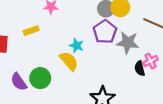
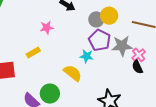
cyan star: (77, 46) -> (87, 56), moved
pink cross: (151, 61) -> (139, 55), moved

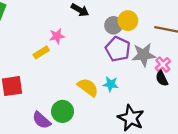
yellow rectangle: (33, 52) -> (41, 52), moved
cyan star: (87, 56) -> (111, 84), moved

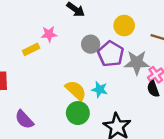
gray circle: (113, 25) -> (91, 44), moved
green circle: (63, 111) -> (78, 113), moved

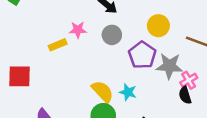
gray circle: (91, 44) -> (112, 35), moved

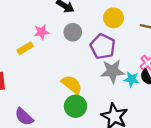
gray star: (169, 66) -> (112, 71), moved
cyan star: (128, 92) -> (132, 79), moved

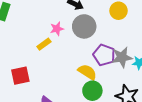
gray circle: (73, 32) -> (84, 26), size x1.5
purple pentagon: (103, 46) -> (104, 55), moved

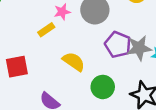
yellow semicircle: (87, 72) -> (74, 62), moved

